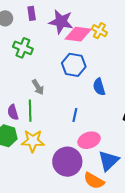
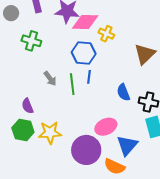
yellow cross: (99, 31) -> (106, 34), moved
blue semicircle: (99, 87) -> (123, 92), moved
green line: (30, 111) -> (72, 84), moved
blue line: (75, 115) -> (89, 77), moved

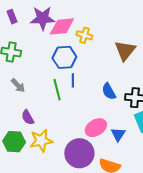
gray arrow: (50, 79) -> (18, 85), moved
purple semicircle: (28, 106) -> (28, 117), moved
blue triangle: (127, 145) -> (118, 134), moved, size x0.7

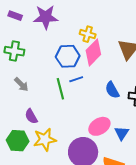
purple rectangle: (12, 17) -> (15, 16), turned -48
pink diamond: (62, 26) -> (93, 52), moved, turned -40
blue line: (73, 80) -> (76, 79), turned 72

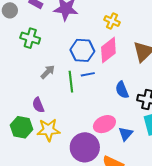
yellow cross: (88, 34) -> (112, 21), moved
gray arrow: (21, 84) -> (48, 72), moved, turned -98

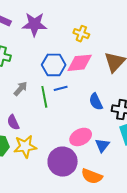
pink diamond: (108, 50) -> (80, 63), turned 36

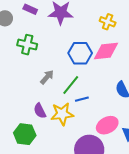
blue line: (61, 88) -> (82, 99), moved
green line: (44, 97) -> (71, 85), turned 50
yellow star: (25, 146) -> (62, 114), moved

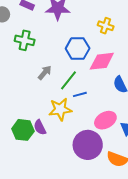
yellow cross: (108, 22) -> (106, 26), moved
pink diamond: (106, 51) -> (102, 61), moved
purple semicircle: (40, 111) -> (40, 127), moved

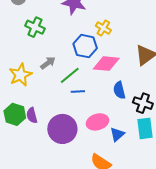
yellow cross: (106, 26) -> (103, 28), moved
yellow star: (60, 109) -> (20, 75), moved, turned -30
purple circle: (88, 145) -> (62, 129), moved

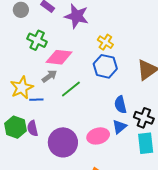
blue hexagon: (85, 46) -> (105, 66), moved
pink diamond: (106, 64) -> (59, 57), moved
blue line: (78, 91) -> (36, 100), moved
blue triangle: (117, 134) -> (119, 127), moved

